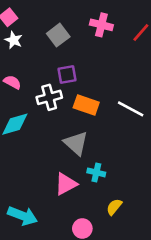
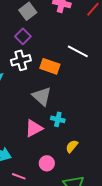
purple square: (67, 74) -> (23, 36), moved, turned -35
white line: (131, 109) -> (78, 51), moved

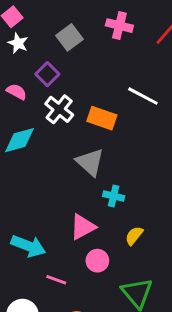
purple square: (23, 36) -> (47, 74), moved
white cross: (21, 60) -> (59, 109), turned -36
pink triangle: (34, 128) -> (83, 227), moved

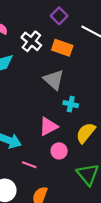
purple square: (47, 74) -> (59, 16), moved
yellow semicircle: (134, 236) -> (86, 133), size x1.5

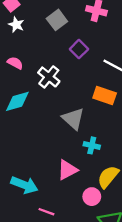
orange rectangle: (62, 48) -> (105, 96), moved
pink circle: (59, 151) -> (92, 197), moved

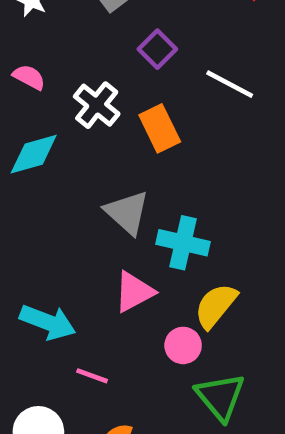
orange rectangle: (105, 96) -> (160, 128), moved, turned 45
gray triangle: (73, 119) -> (127, 212), moved
cyan cross: (92, 145) -> (183, 243), size x1.5

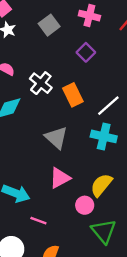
purple square: (157, 49) -> (86, 52), moved
white line: (230, 84) -> (108, 106), moved, turned -70
cyan cross: (183, 243) -> (104, 136), moved

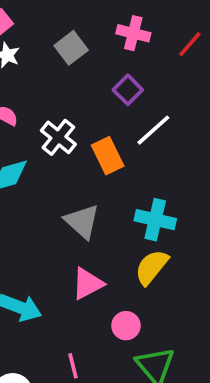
white line: (108, 106) -> (153, 130), moved
yellow semicircle: (101, 185) -> (152, 267), moved
pink line: (38, 221) -> (73, 366), moved, turned 56

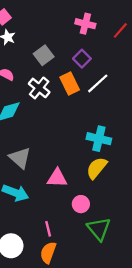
gray square: (71, 48) -> (44, 55), moved
orange rectangle: (108, 156) -> (70, 83), moved
gray triangle: (82, 221) -> (20, 158), moved
pink triangle: (88, 284) -> (57, 178), turned 30

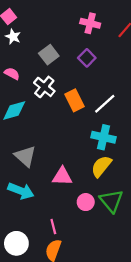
orange rectangle: (70, 83) -> (75, 100), moved
white line: (98, 83) -> (105, 104), moved
green triangle: (99, 229) -> (111, 201), moved

